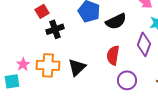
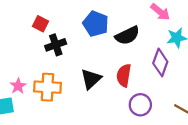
red square: (42, 11) -> (40, 24), turned -32
black triangle: (77, 67) -> (91, 79), moved

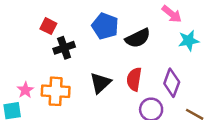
purple diamond: (160, 62) -> (172, 83), moved

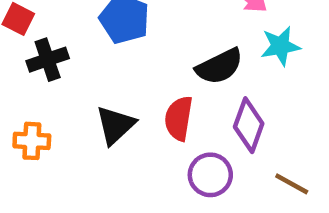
black semicircle: (138, 38) -> (219, 66), moved
orange cross: (56, 91) -> (32, 141), size x0.7

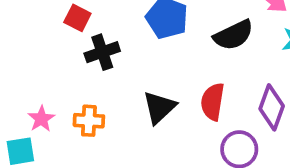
black semicircle: (219, 66) -> (234, 35), moved

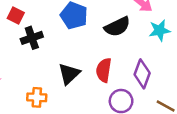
orange cross: (89, 121) -> (37, 97), moved

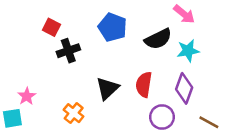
cyan star: (159, 30) -> (188, 51), moved
orange cross: (37, 97) -> (74, 113), turned 36

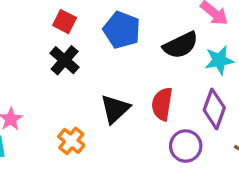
red square: (51, 27) -> (65, 22), moved
black cross: (68, 51) -> (65, 60), turned -30

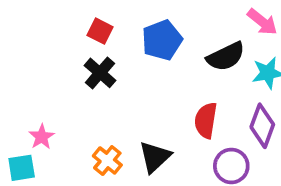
blue pentagon: (122, 30) -> (162, 40), turned 30
black triangle: (115, 109) -> (155, 157), moved

